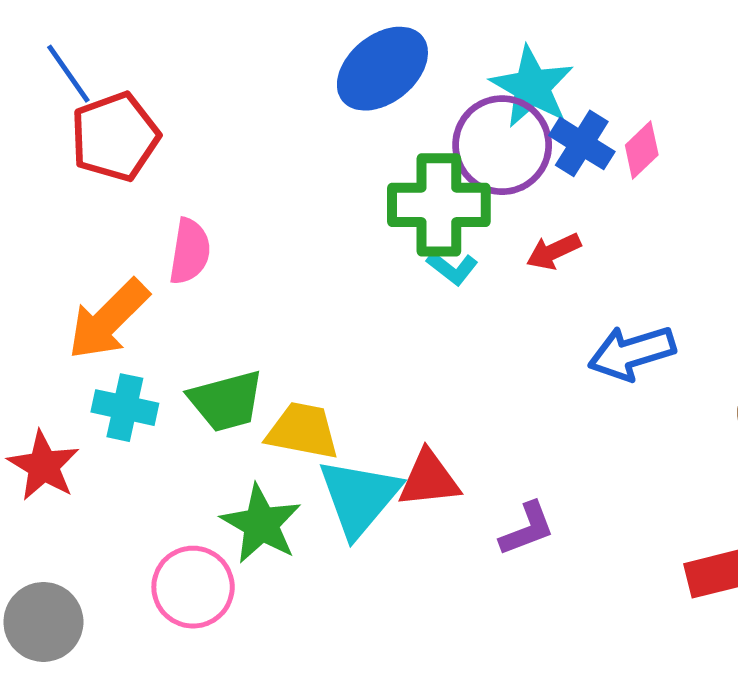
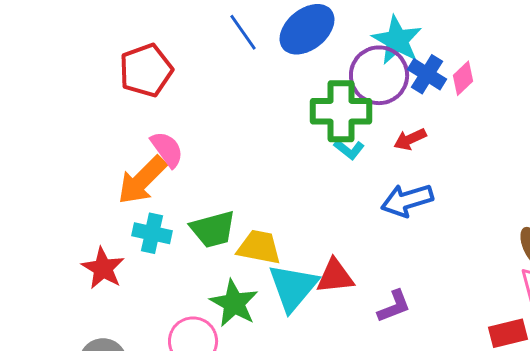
blue line: (68, 74) -> (243, 32), moved
pink semicircle: (190, 251) -> (167, 149), moved, turned -45
blue arrow: (632, 353) -> (407, 200), moved

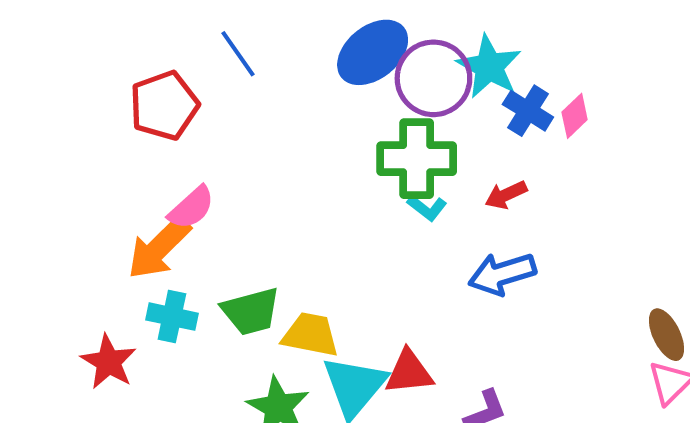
blue line: (243, 32) -> (238, 54), moved
purple circle: (379, 75) -> (433, 78), moved
pink semicircle: (167, 149) -> (191, 208), turned 84

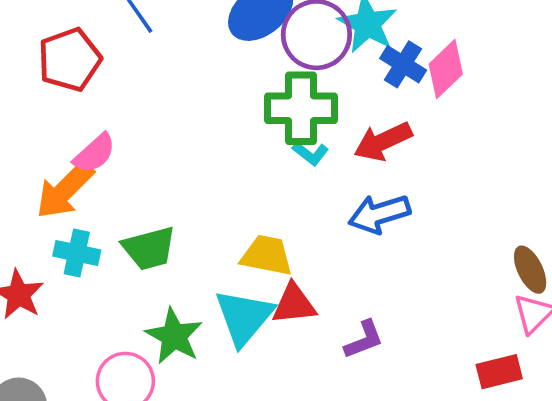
pink diamond: (575, 116) -> (446, 69), size x1.4
red arrow: (506, 195) -> (383, 141), size x1.5
yellow trapezoid: (310, 335) -> (267, 255), moved

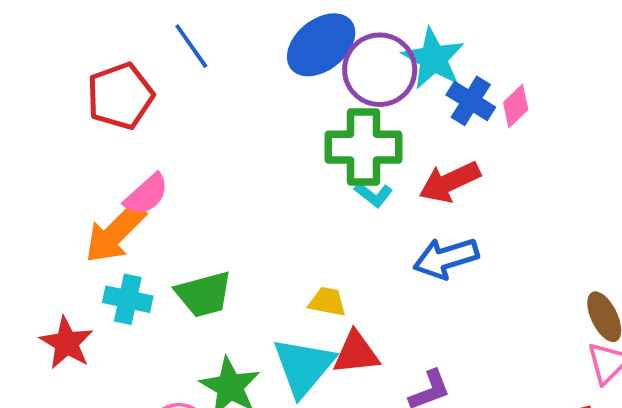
pink diamond: (446, 69) -> (516, 106), size x0.7
yellow trapezoid: (267, 255) -> (327, 302), size x0.7

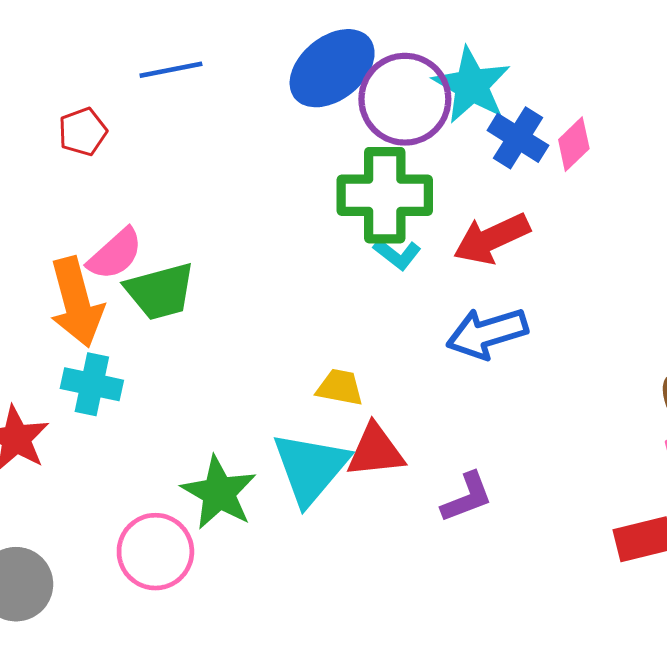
blue line: (191, 46) -> (171, 70), turned -66
red pentagon: (120, 96) -> (83, 132), size x0.6
orange arrow: (115, 233) -> (76, 302), turned -60
green trapezoid: (204, 294) -> (160, 291), moved

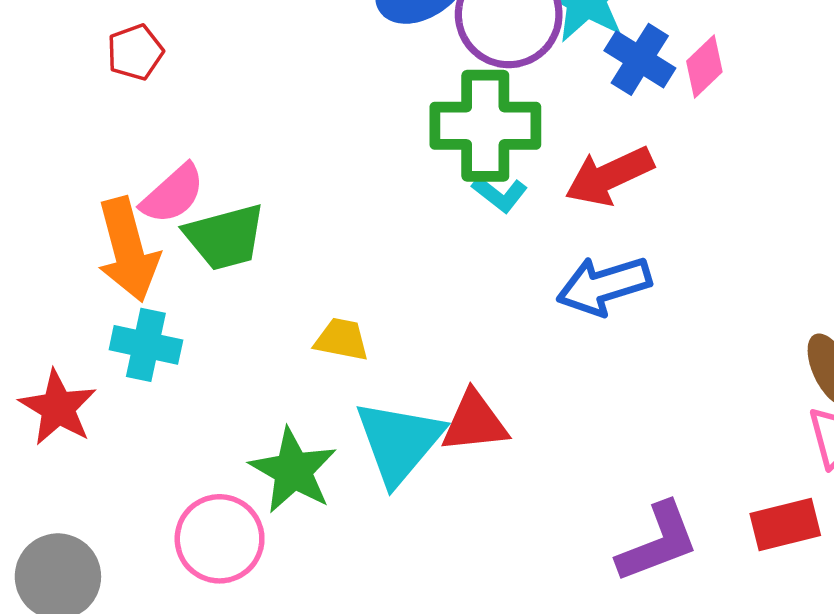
yellow trapezoid: (340, 387) -> (342, 339), moved
purple L-shape: (467, 497) -> (658, 542), moved, size x1.4

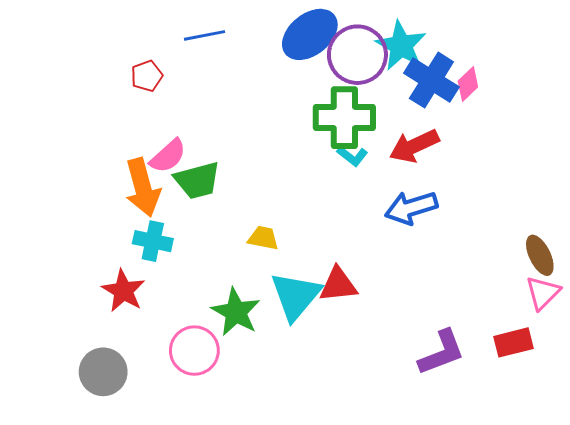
blue cross: (640, 59) -> (431, 80), size x1.4
red star: (58, 408) -> (123, 291), moved

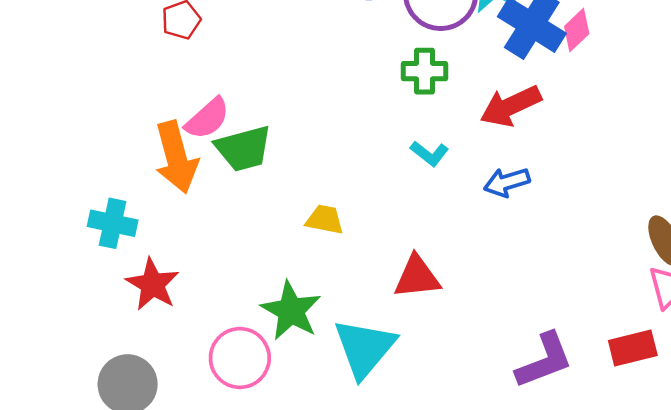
green cross: (344, 118) -> (424, 71), size x0.6
cyan L-shape: (352, 156) -> (429, 153), moved
blue arrow: (411, 208) -> (507, 182), size x0.7
cyan cross: (153, 241) -> (113, 223), moved
cyan triangle: (296, 296) -> (365, 348), moved

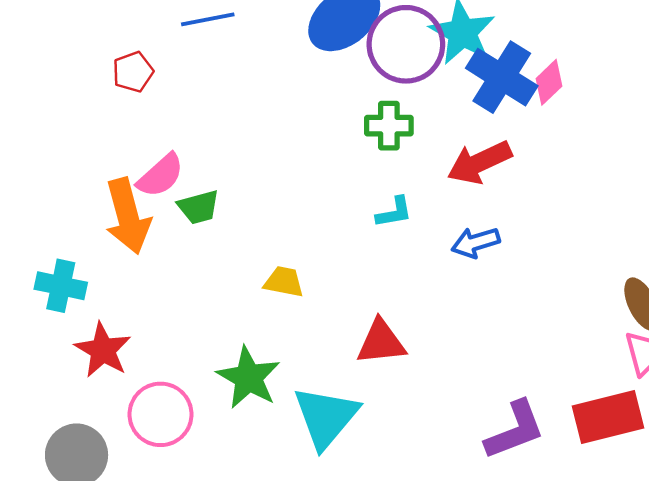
green trapezoid: (244, 148) -> (199, 207), size x0.7
cyan L-shape: (429, 153) -> (394, 212), turned -48
red rectangle: (633, 348) -> (608, 417), size x1.4
pink circle: (240, 358) -> (161, 414), moved

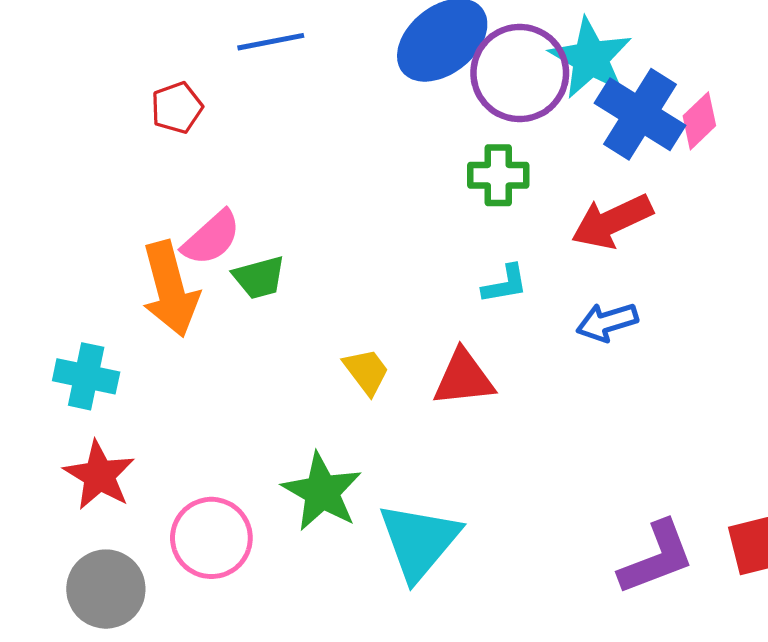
yellow trapezoid: (284, 282) -> (366, 371), turned 42
red triangle: (381, 342) -> (464, 378), moved
red star: (103, 350) -> (99, 475), moved

